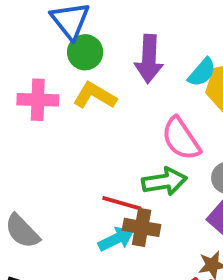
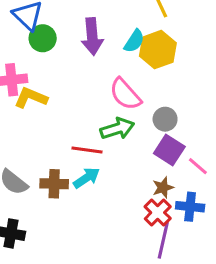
yellow L-shape: (95, 96) -> (31, 98), moved
brown cross: (142, 227) -> (54, 184), moved

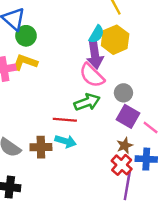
purple arrow: (92, 36) -> (95, 55), moved
yellow L-shape: (31, 98) -> (25, 62), moved
cyan arrow: (87, 178) -> (66, 141), turned 54

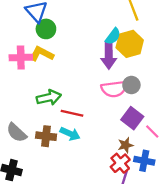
pink semicircle: (92, 75) -> (114, 89), moved, turned -60
gray circle: (123, 93) -> (131, 85), moved
green arrow: (87, 102) -> (49, 98), moved

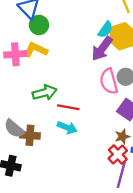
purple arrow: (109, 56) -> (102, 49), turned 40
pink semicircle: (114, 89) -> (109, 81), turned 85
brown cross: (46, 136) -> (30, 135), moved

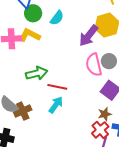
cyan semicircle: (105, 29) -> (57, 18), moved
cyan arrow: (67, 127) -> (56, 105), turned -78
brown cross: (30, 135) -> (23, 111), turned -30

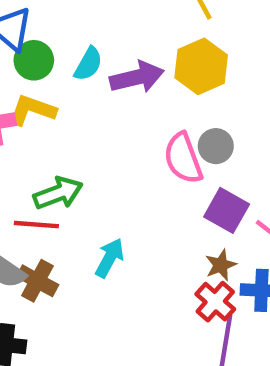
purple arrow: (89, 36) -> (137, 77), moved, turned -135
red line: (57, 87) -> (36, 225), moved
brown cross: (23, 111) -> (37, 281), turned -30

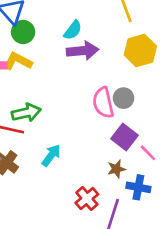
cyan semicircle: (88, 64) -> (73, 30), moved
yellow hexagon: (201, 66) -> (140, 51), moved
red cross: (215, 302) -> (87, 199), moved

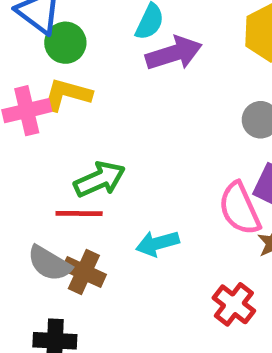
pink semicircle: (103, 103) -> (240, 209), moved
cyan arrow: (51, 155) -> (157, 243), turned -130

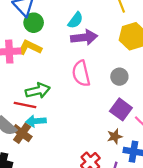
pink semicircle: (240, 209) -> (81, 74), moved
cyan arrow: (157, 243) -> (36, 121), moved

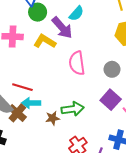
purple arrow: (84, 37) -> (62, 28), moved, turned 50
yellow L-shape: (30, 47) -> (45, 41), moved
green arrow: (38, 91) -> (73, 109), moved
brown star: (115, 136) -> (53, 118), moved

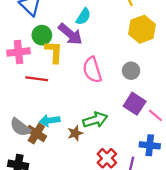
green circle: (38, 12) -> (42, 35), moved
yellow L-shape: (45, 41) -> (54, 52), turned 70
red line: (22, 87) -> (37, 79), moved

